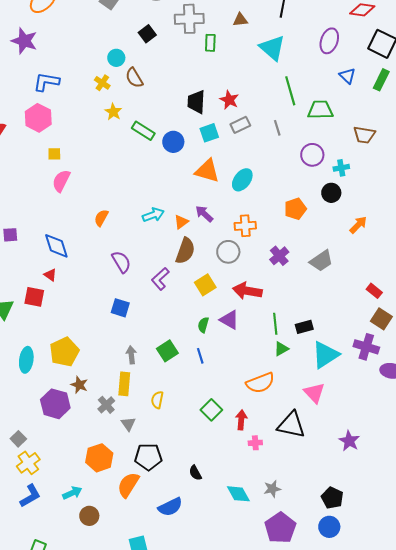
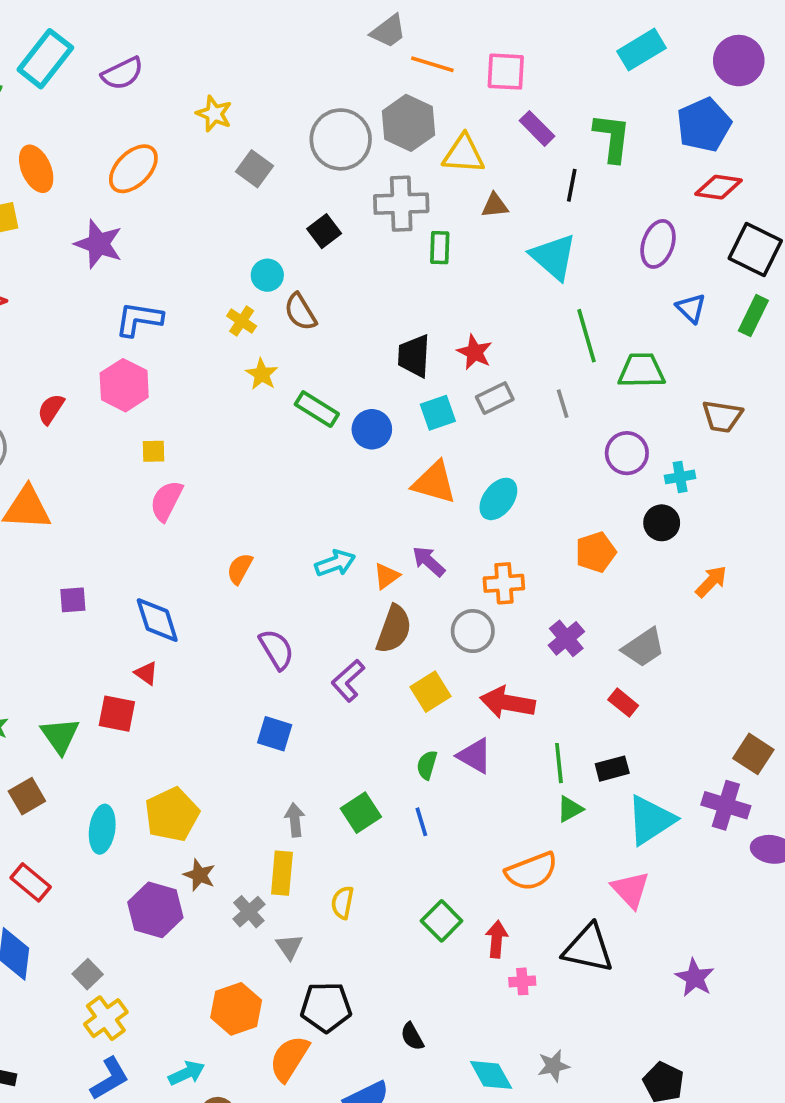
red rectangle: (374, 291) -> (623, 703), moved

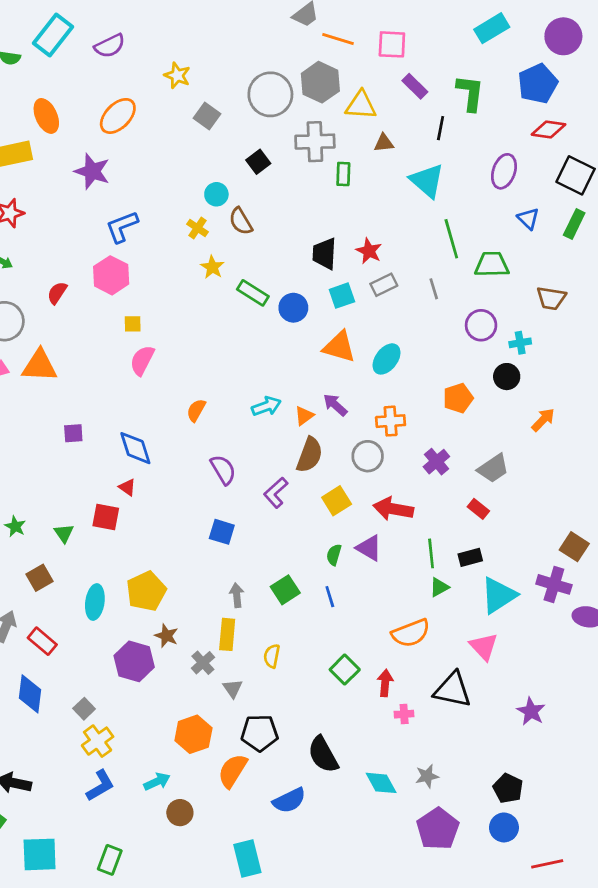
blue L-shape: (139, 319) -> (122, 227), turned -30
green triangle: (60, 736) -> (64, 533), size x0.7
black semicircle: (412, 1036) -> (323, 755), size x1.8

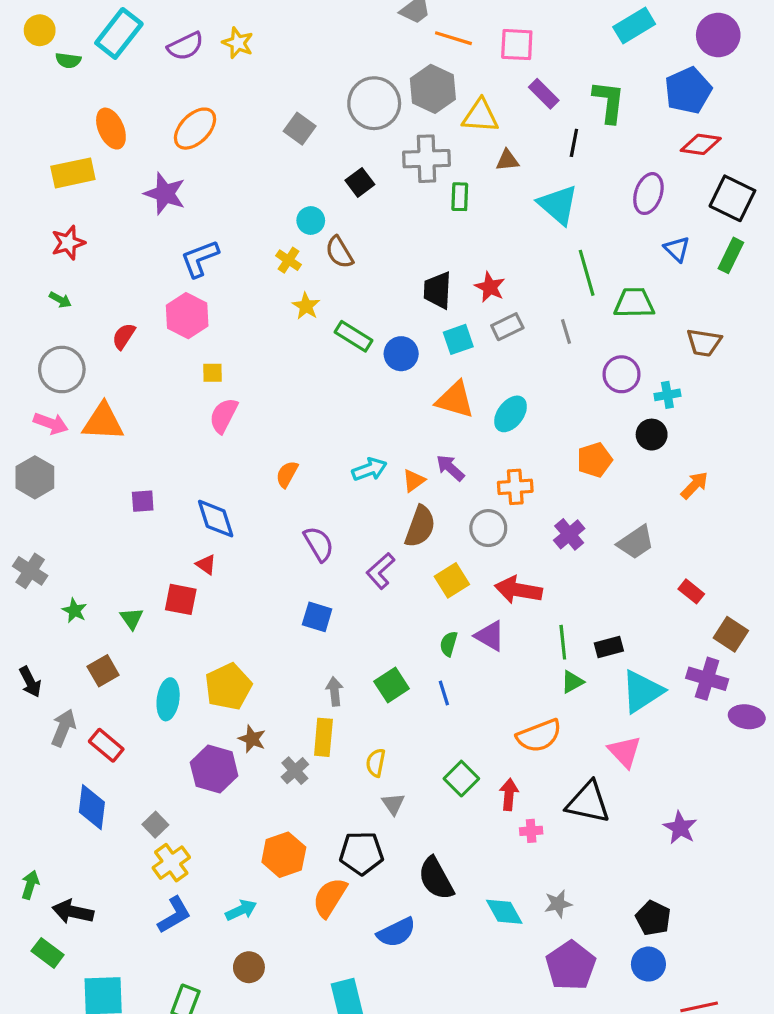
yellow star: (177, 75) -> (238, 43), moved
red rectangle: (478, 509) -> (691, 591), moved
gray triangle: (233, 688) -> (393, 804), moved
brown circle: (180, 813) -> (249, 967), moved

